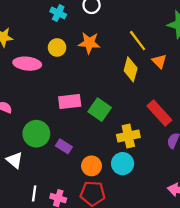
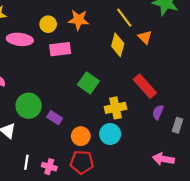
pink rectangle: (70, 102) -> (60, 49), moved

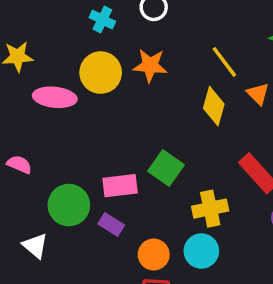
yellow circle: (48, 24) -> (101, 73), size x1.5
pink rectangle: (60, 49) -> (120, 186), moved

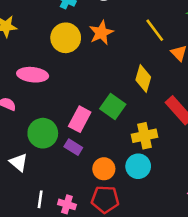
orange star: (150, 65) -> (101, 33), turned -30
pink ellipse: (55, 97) -> (33, 75), moved
yellow diamond: (214, 106) -> (143, 78), moved
pink rectangle: (120, 186) -> (80, 119), turned -55

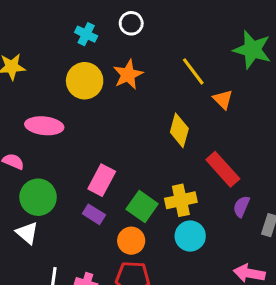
green square: (113, 106) -> (142, 206), moved
green circle: (43, 133) -> (38, 197), moved
cyan circle: (138, 166) -> (190, 236), moved

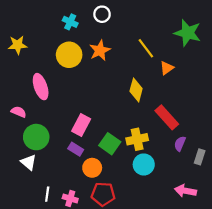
orange triangle: (223, 99) -> (167, 68), turned 40
pink ellipse: (44, 126) -> (41, 87), turned 65
orange circle: (131, 241) -> (92, 168), moved

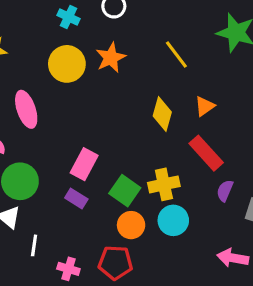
orange triangle: (167, 68) -> (205, 106), moved
orange circle: (92, 168) -> (131, 225), moved
white line: (47, 194) -> (34, 245), moved

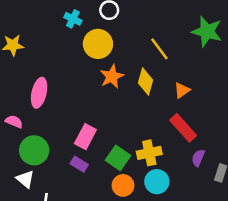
orange star: (111, 58) -> (112, 76), moved
yellow circle: (67, 64) -> (98, 44), moved
pink ellipse: (26, 109) -> (39, 93), turned 32
yellow diamond: (162, 114) -> (146, 81), moved

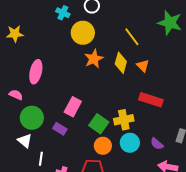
orange triangle: (182, 90) -> (143, 66), moved, turned -40
red rectangle: (183, 128) -> (151, 100), turned -30
purple semicircle: (198, 158) -> (157, 144), moved, turned -72
purple rectangle: (79, 164) -> (60, 129), moved

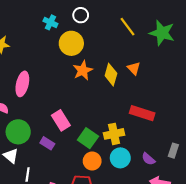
yellow line: (132, 37) -> (128, 27), moved
orange triangle: (143, 66) -> (134, 68), moved
pink rectangle: (73, 107) -> (61, 120), turned -60

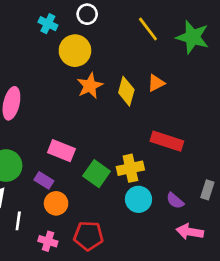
orange triangle: (134, 68) -> (156, 83), turned 48
pink rectangle: (61, 120) -> (61, 151), turned -36
orange circle: (92, 161) -> (56, 203), moved

